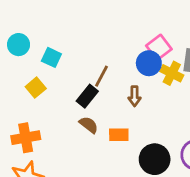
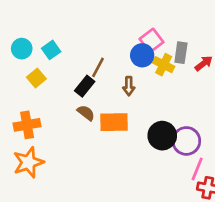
cyan circle: (19, 45) -> (22, 49), moved
cyan square: (51, 57) -> (51, 50), turned 30
orange rectangle: (119, 135) -> (114, 122), size x1.5
black circle: (155, 159) -> (162, 136), moved

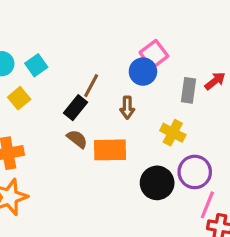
gray rectangle: (181, 53) -> (188, 90), moved
yellow cross: (164, 65) -> (173, 133), moved
black circle: (162, 136) -> (157, 183), moved

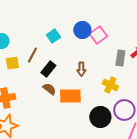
cyan square: (36, 65) -> (53, 36), moved
blue circle: (143, 72) -> (82, 30), moved
brown line: (91, 86) -> (32, 55), moved
yellow square: (19, 98) -> (12, 63), turned 32

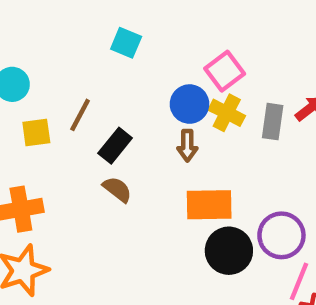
blue circle: (82, 30) -> (189, 104), moved
cyan square: (53, 36) -> (126, 43), moved, turned -32
yellow cross: (110, 85) -> (227, 113), moved
orange rectangle: (70, 96) -> (209, 205), moved

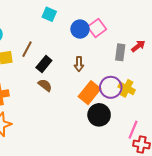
blue circle: (189, 104) -> (80, 29), moved
yellow cross: (227, 113) -> (127, 88), moved
orange rectangle: (209, 205) -> (90, 93), turned -50
purple circle: (281, 235) -> (111, 87), moved

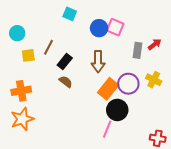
pink square: (97, 28) -> (115, 27), turned -30
brown arrow: (79, 64) -> (98, 61), size x1.5
yellow cross: (127, 88) -> (154, 80), moved
pink line: (133, 130) -> (107, 129), moved

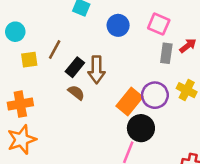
pink square: (115, 27) -> (159, 24), moved
brown arrow: (98, 61) -> (97, 70), moved

